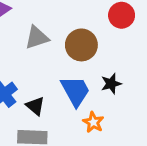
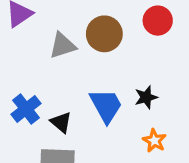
brown circle: (81, 45) -> (104, 34), moved
orange star: (93, 122) -> (154, 141), moved

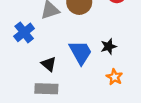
blue cross: (26, 109) -> (24, 32), moved

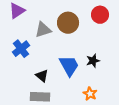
orange star: (114, 77) -> (90, 94), moved

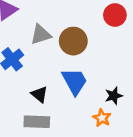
brown circle: (68, 23) -> (73, 41), moved
black star: (93, 61) -> (114, 96), moved

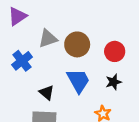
red circle: (115, 15) -> (115, 51), moved
black star: (114, 96) -> (114, 82), moved

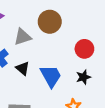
brown circle: (77, 44) -> (50, 22), moved
black triangle: (47, 92) -> (23, 68), moved

